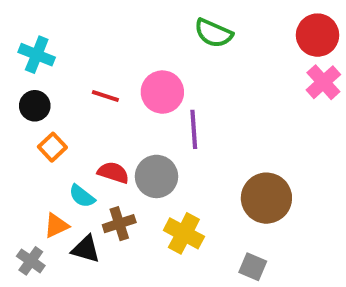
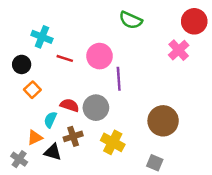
cyan cross: (37, 55) -> (42, 37), moved
pink cross: (323, 82) -> (179, 50), moved
cyan semicircle: (82, 196) -> (50, 120), turned 77

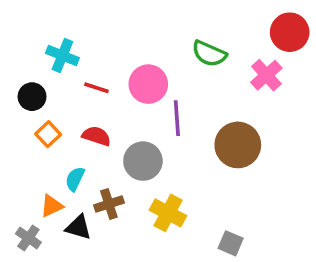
green semicircle: (131, 20) -> (209, 54), moved
red semicircle: (70, 105) -> (96, 136), moved
brown circle: (163, 121) -> (238, 145), moved

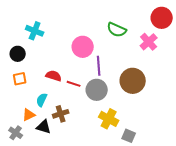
red line: (96, 88) -> (74, 84), moved
orange square: (48, 134) -> (20, 79), moved, turned 32
gray circle: (143, 161) -> (97, 90), moved
yellow cross: (168, 213) -> (109, 119), moved

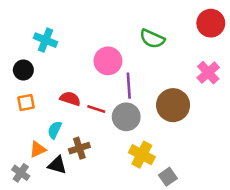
pink cross: (149, 42) -> (208, 73), moved
gray square: (129, 136) -> (168, 177), turned 32

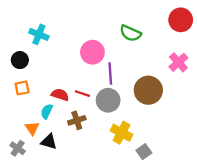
red semicircle: (70, 99) -> (60, 95), moved
brown cross: (79, 148) -> (77, 120), moved
orange triangle: (38, 149) -> (32, 128), turned -40

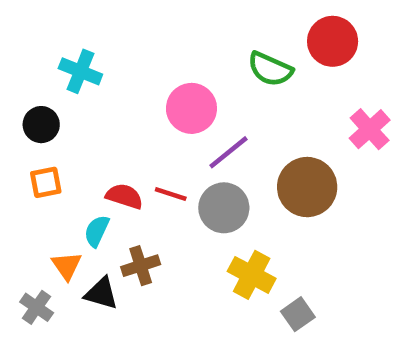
red circle: (181, 20) -> (333, 41), moved
purple line: (110, 73) -> (228, 152), turned 55
brown cross: (77, 120) -> (141, 266), moved

